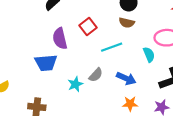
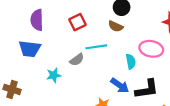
purple semicircle: (60, 38) -> (37, 20), moved
gray semicircle: (96, 75) -> (77, 60), moved
blue arrow: (126, 78) -> (120, 85), moved

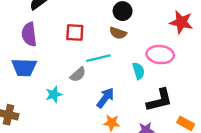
red square: (78, 22) -> (75, 32), turned 35
blue arrow: (120, 85) -> (105, 98), moved, turned -84

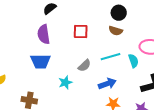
cyan line: (98, 58) -> (110, 57), moved
blue arrow: (105, 98) -> (107, 84), turned 36

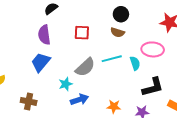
blue trapezoid: (40, 61) -> (41, 62), turned 130
gray semicircle: (84, 66) -> (85, 67), size x1.5
blue arrow: (107, 84) -> (79, 100), moved

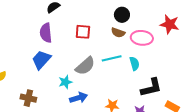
pink ellipse: (153, 49) -> (142, 38), moved

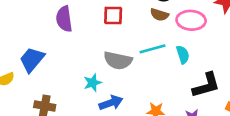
blue trapezoid: (41, 60) -> (32, 60), moved
gray semicircle: (85, 66) -> (118, 61), turned 55

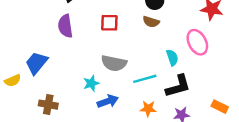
pink ellipse: (191, 20) -> (197, 42), moved, turned 60
cyan line: (152, 49) -> (145, 79), moved
black L-shape: (206, 85) -> (178, 86), moved

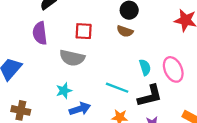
pink ellipse: (197, 42) -> (173, 69), moved
gray semicircle: (114, 63) -> (72, 58), moved
cyan line: (145, 79) -> (117, 88), turned 35

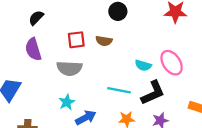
brown semicircle: (125, 31) -> (104, 41), moved
cyan semicircle: (145, 67) -> (143, 65), turned 133

